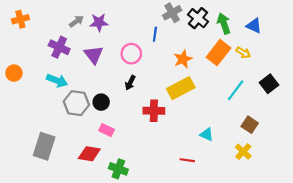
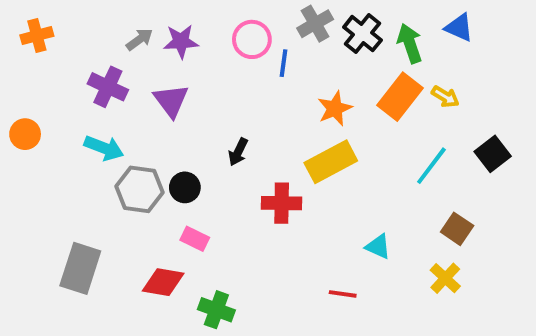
blue triangle: (254, 26) -> (459, 28), moved
pink circle: (131, 54) -> (252, 39), moved

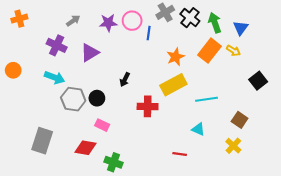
blue triangle: (459, 28) -> (241, 28), moved, turned 42
purple star: (181, 41) -> (108, 23), moved
purple triangle: (171, 101) -> (90, 53), turned 36
cyan line: (431, 166) -> (207, 99), moved, turned 45

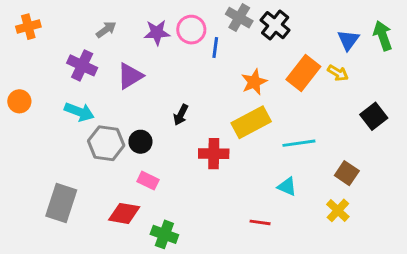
gray cross: (165, 12) -> (239, 18), turned -30
green arrow: (215, 23) -> (383, 36), moved

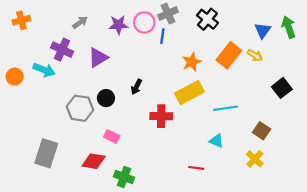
gray cross: (239, 18) -> (168, 14), moved, turned 36
cyan arrow: (79, 112) -> (44, 70), moved
black circle: (140, 142) -> (106, 98), moved

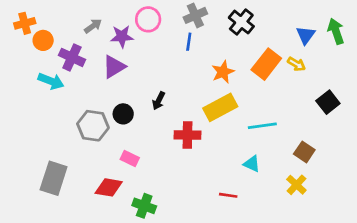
pink circle: (144, 23) -> (148, 19), moved
purple star: (118, 25) -> (122, 36), moved
orange circle: (15, 77) -> (43, 40), moved

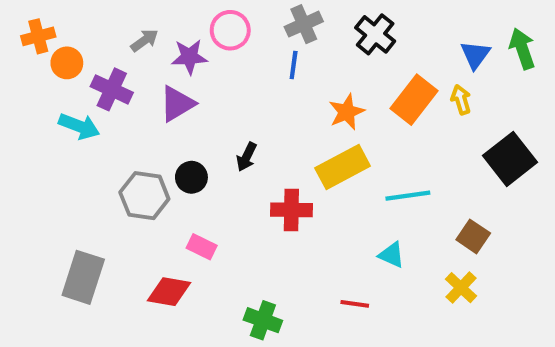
yellow arrow: (296, 64) -> (461, 100), turned -138
black square: (328, 102) -> (510, 159), size x1.4
green cross: (144, 206) -> (263, 320), moved

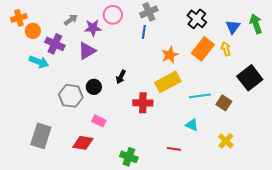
black cross: (375, 34) -> (197, 19), moved
brown square: (473, 236) -> (224, 103), moved

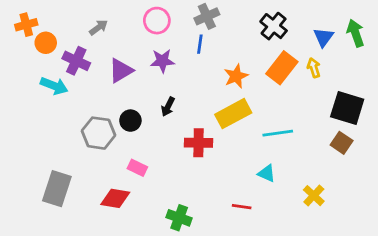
purple star: (93, 28) -> (162, 61), moved
black square: (250, 78) -> (347, 108), turned -35
brown square: (224, 103) -> (342, 143), moved

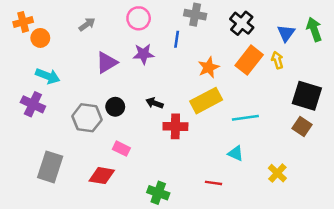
gray cross: (207, 16) -> (195, 15), moved, turned 35
purple cross: (76, 61) -> (33, 104), moved
black arrow: (168, 107) -> (155, 103), moved, turned 84

